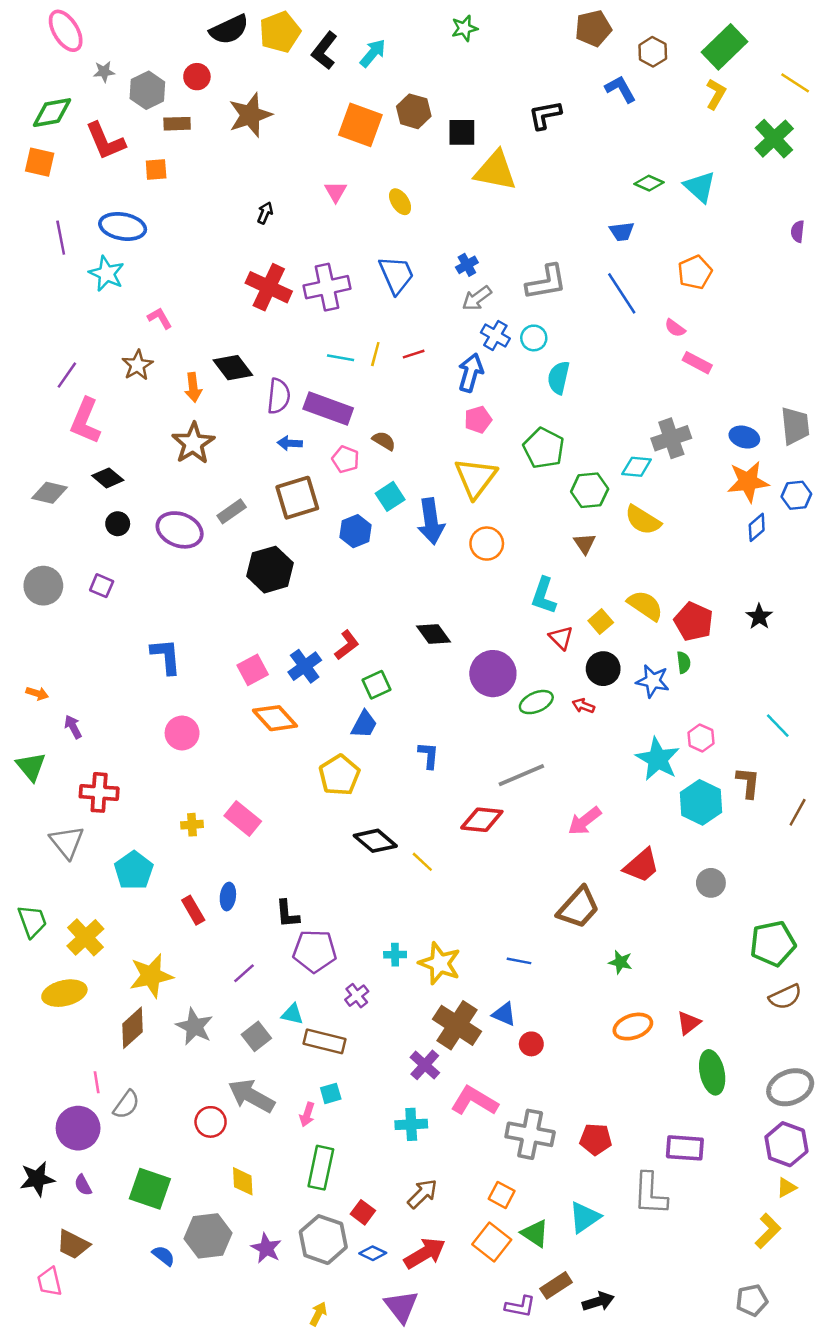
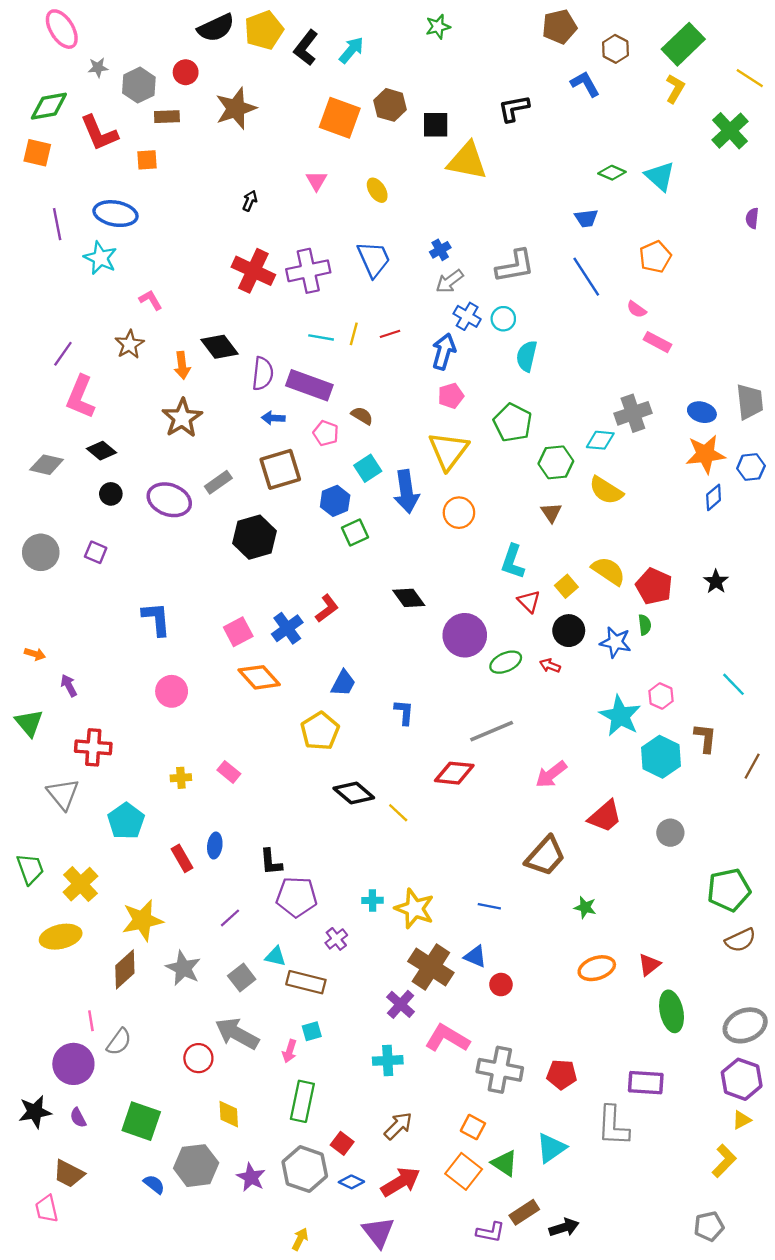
green square: (377, 685) -> (355, 532), moved
pink rectangle: (243, 818) -> (229, 772), size x0.7

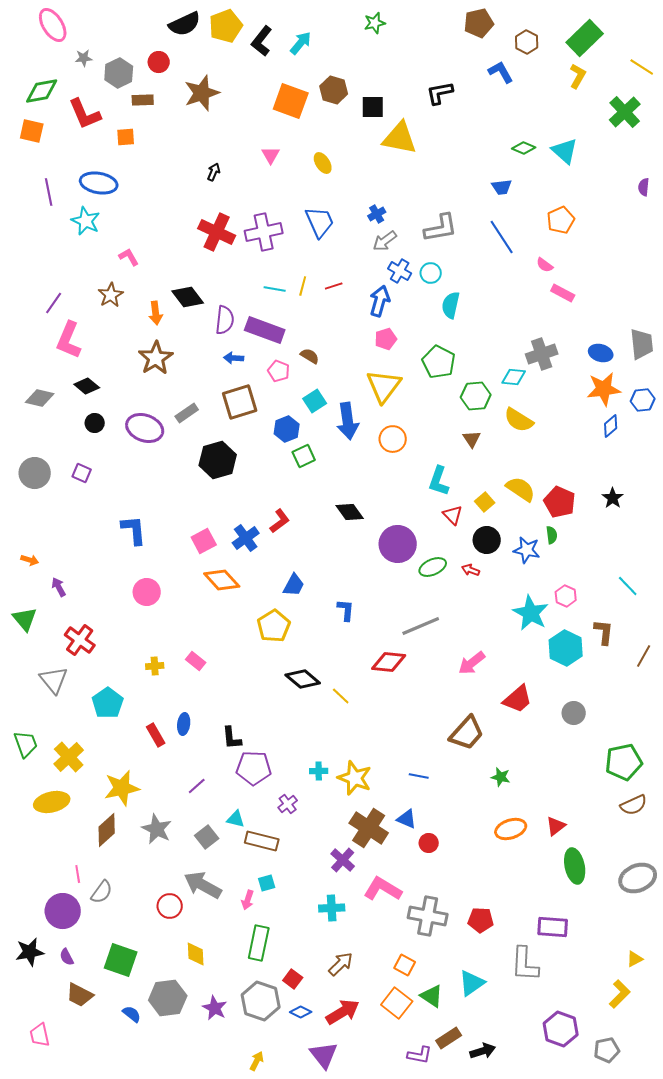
red cross: (93, 747) -> (80, 640), turned 32
purple hexagon: (742, 1079) -> (561, 1029), moved
brown trapezoid: (69, 1174) -> (80, 995), moved

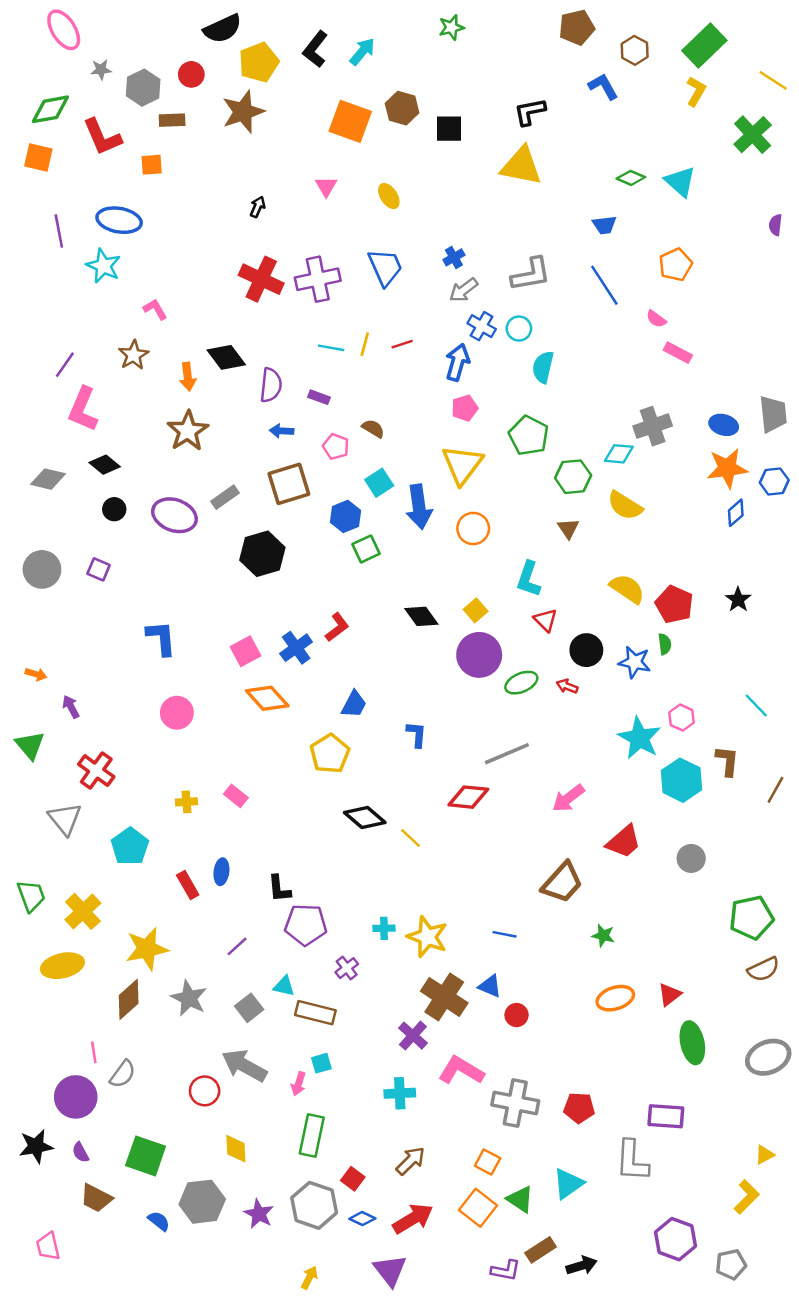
yellow pentagon: (226, 26) -> (259, 62), moved
yellow triangle: (400, 138) -> (521, 166), moved
purple rectangle: (265, 330) -> (319, 397), size x0.5
yellow square: (485, 502) -> (476, 610), moved

